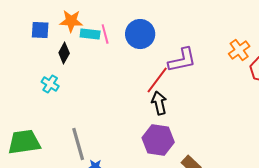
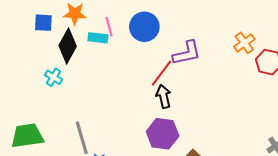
cyan rectangle: (90, 34) -> (98, 38), moved
black diamond: (64, 53) -> (68, 46), size x1.6

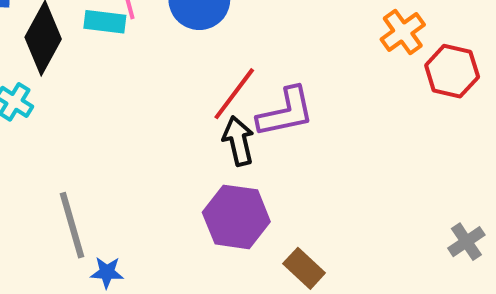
purple L-shape: (187, 53) -> (286, 112), moved

